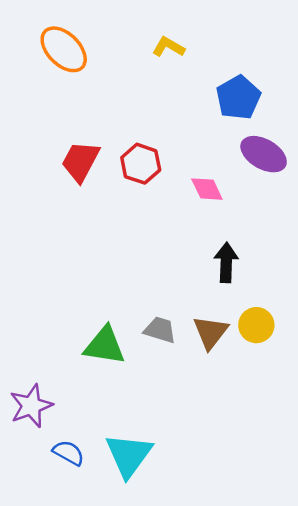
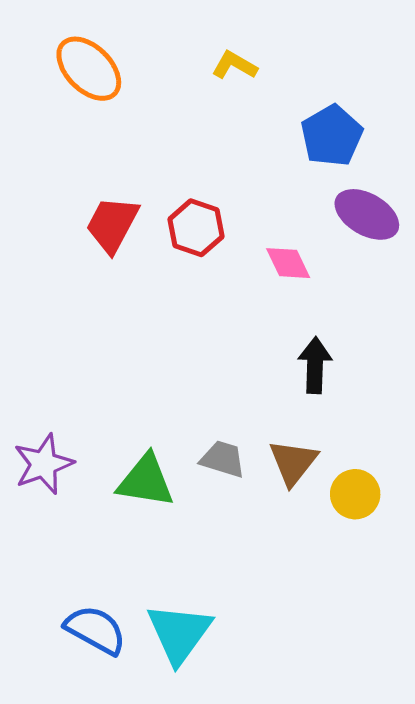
yellow circle: (256, 325) -> (355, 494), moved
purple star: (31, 406) -> (44, 464), moved
blue semicircle: (68, 453) -> (95, 630), size x1.4

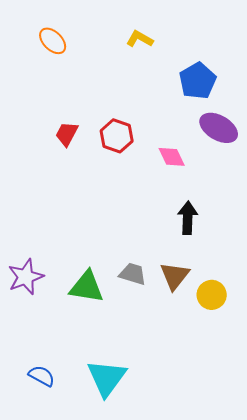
orange ellipse: (89, 69) -> (53, 41), size x0.7
red trapezoid: (112, 224) -> (67, 134), size x0.7
blue semicircle: (95, 630) -> (42, 376), moved, size x0.7

